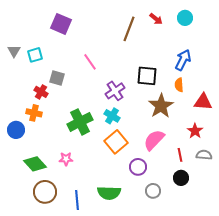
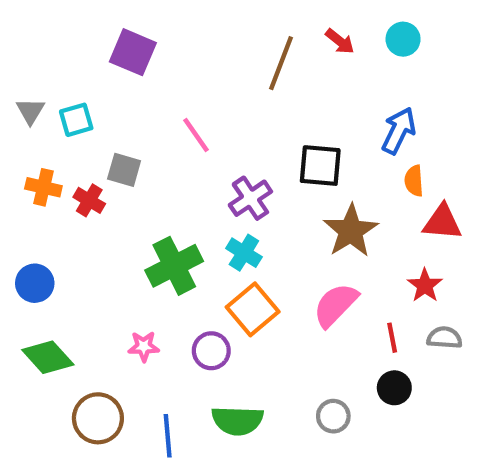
orange semicircle: (179, 85) -> (414, 181), moved
orange cross: (34, 113) -> (43, 187), moved
green diamond: (35, 164) -> (48, 357), moved
purple circle: (138, 167) -> (211, 351), moved

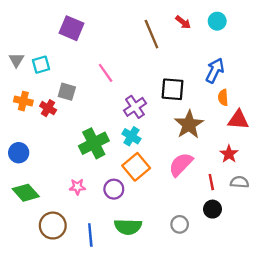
brown line: (281, 63) -> (151, 34), turned -44

